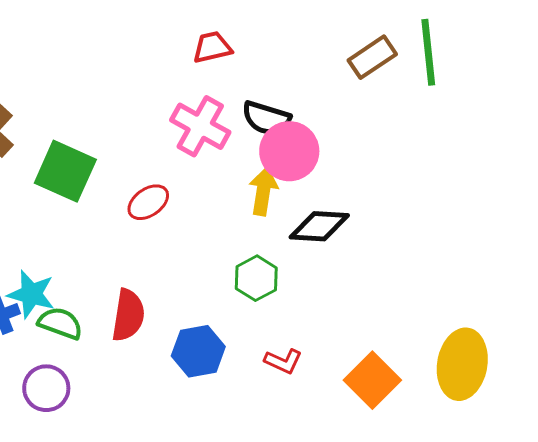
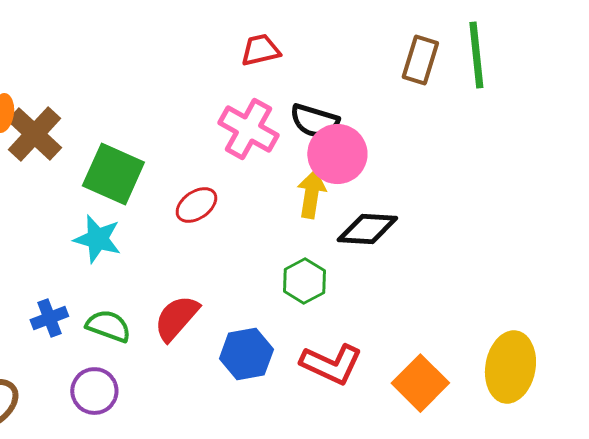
brown rectangle: (372, 57) -> (420, 60), turned -39
cyan star: (31, 294) -> (97, 239), moved
red semicircle: (128, 315) -> (176, 318), turned -148
red L-shape: (283, 361) -> (331, 364), size x1.6

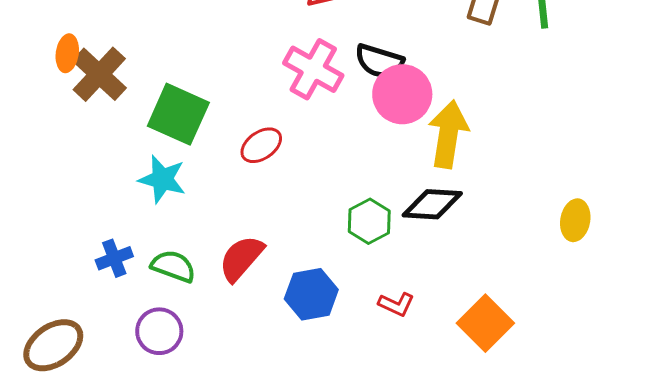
yellow arrow: (311, 194) -> (448, 134), moved, size x1.4
black diamond: (367, 229) -> (432, 204), moved
red L-shape: (331, 364) -> (396, 304), size x0.6
yellow ellipse: (510, 367) -> (575, 220), moved, size x0.6

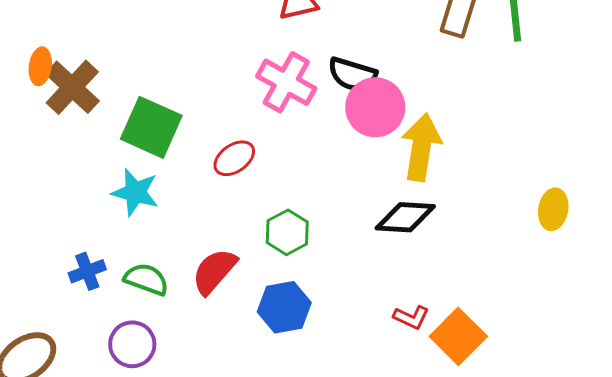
yellow ellipse: (575, 220) -> (553, 209), moved
green hexagon: (369, 221) -> (287, 232), moved
red L-shape: (396, 304) -> (411, 317), moved

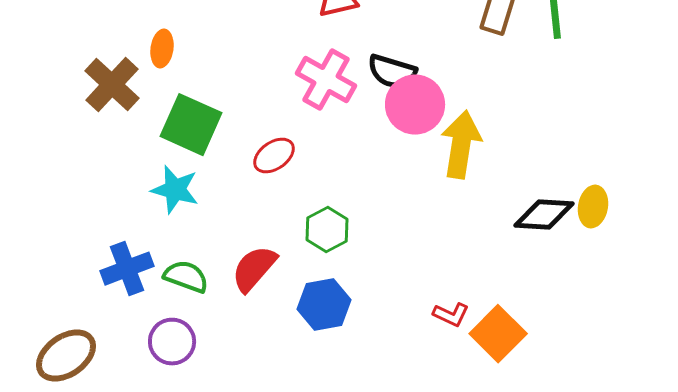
orange ellipse: (40, 66) -> (162, 49), moved
black diamond: (405, 217) -> (544, 215), moved
blue cross: (87, 271) -> (127, 269), size x1.4

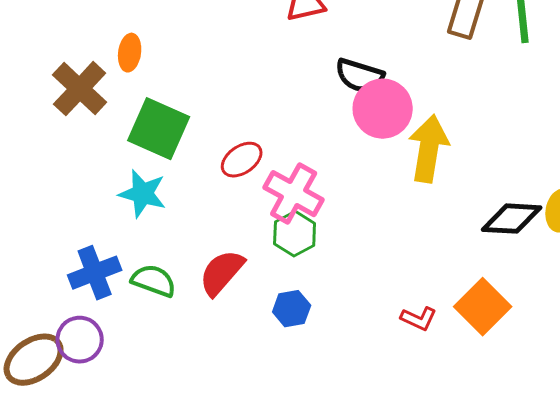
pink cross: (326, 80) -> (294, 194), moved
blue hexagon: (324, 305) -> (292, 309), size x0.7
orange square: (498, 334) -> (483, 307), moved
purple circle: (172, 342) -> (80, 340), moved

